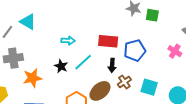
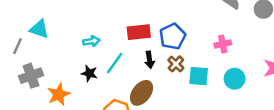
pink cross: (175, 51) -> (223, 44), moved, turned -32
brown cross: (124, 82) -> (176, 64), moved

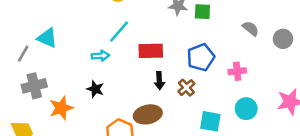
blue pentagon: (173, 36) -> (201, 57), moved
cyan line: (115, 63) -> (119, 32), moved
cyan square: (199, 76) -> (210, 121), moved
brown ellipse: (142, 93) -> (148, 114), turned 35

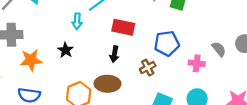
gray semicircle: (251, 28) -> (219, 49), moved
cyan arrow: (100, 56) -> (77, 21), turned 84
black arrow: (159, 81) -> (114, 54), moved

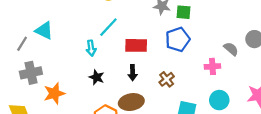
blue pentagon: (167, 43) -> (178, 39), moved
black star: (66, 50) -> (97, 77), moved

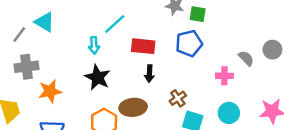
black arrow: (133, 73) -> (149, 74), moved
black star: (97, 77) -> (97, 77), size x1.5
brown cross: (167, 79) -> (178, 98), moved

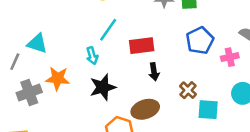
blue pentagon: (189, 43) -> (200, 41), moved
black star: (97, 77) -> (103, 87), turned -30
orange star: (50, 91) -> (58, 78), moved, turned 30

